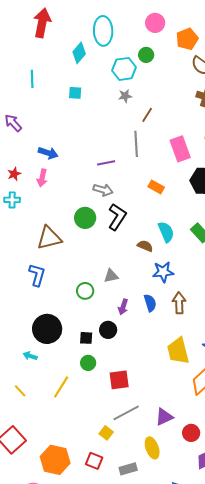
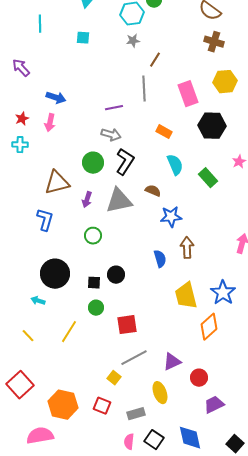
cyan semicircle: (166, 232) -> (175, 165), moved
gray triangle: (111, 276) -> (119, 201), moved, size x1.8
blue semicircle: (150, 303) -> (160, 259), moved
purple arrow: (123, 307) -> (87, 200), moved

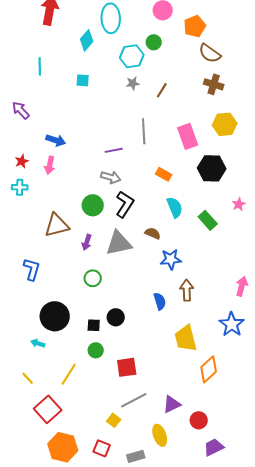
brown line: (155, 60) -> (162, 90), moved
blue L-shape: (45, 220) -> (32, 269), moved
blue star: (223, 293) -> (232, 324), moved
red square: (20, 385) -> (48, 409), moved

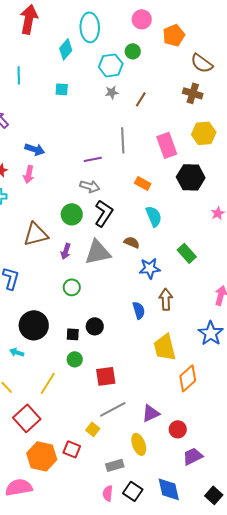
brown semicircle: (210, 53) -> (202, 63), moved
green rectangle: (208, 220) -> (187, 253), moved
red square: (102, 448) -> (72, 449), moved

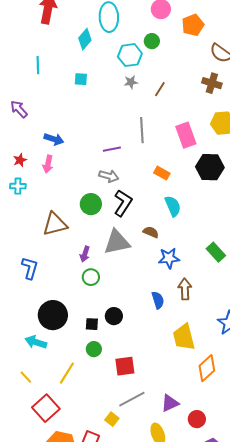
purple arrow: (66, 251) -> (85, 254), moved
green rectangle: (187, 253) -> (216, 252), moved
cyan arrow: (17, 352) -> (36, 342), size x1.5

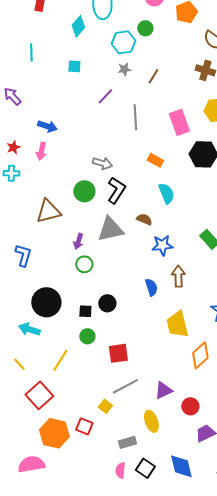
purple line: (112, 149) -> (105, 96), moved, turned -36

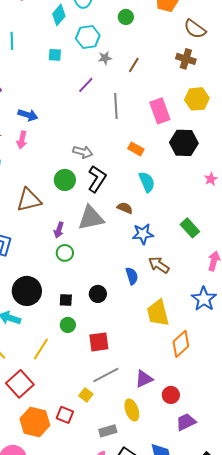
cyan hexagon: (123, 42) -> (88, 37), moved
brown arrow: (178, 276) -> (159, 265), turned -55
black circle: (107, 303) -> (98, 294), moved

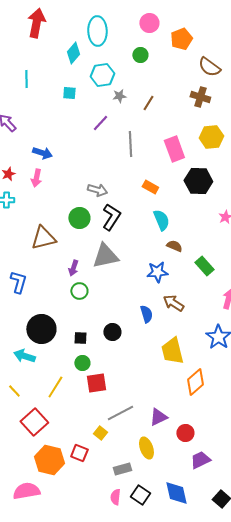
brown semicircle: (125, 208) -> (174, 246), moved
red square: (99, 342) -> (96, 383), moved

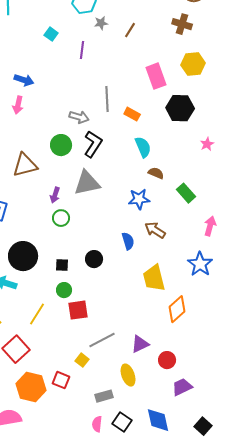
cyan square: (69, 93) -> (51, 34), moved, turned 32
purple line: (100, 123) -> (82, 50), turned -36
gray line: (130, 144) -> (107, 99), moved

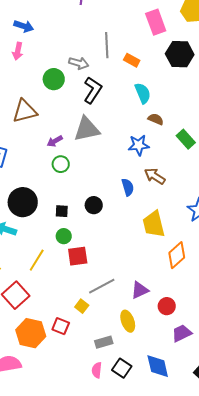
green circle: (61, 145) -> (54, 79), moved
purple arrow: (55, 195) -> (55, 141), turned 42

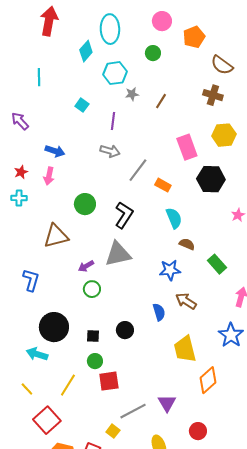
gray line: (107, 45) -> (138, 170), turned 40
gray arrow: (79, 63) -> (110, 151), moved
purple triangle: (140, 290) -> (167, 403), moved, turned -36

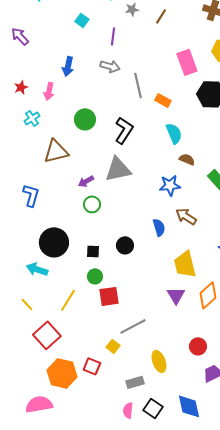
blue arrow: (55, 151) -> (68, 66), moved, turned 84
gray line: (138, 170) -> (138, 85), turned -50
cyan cross: (19, 198) -> (32, 118), moved, turned -35
purple triangle: (167, 403) -> (176, 295), moved

